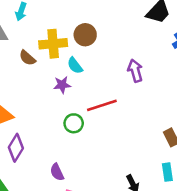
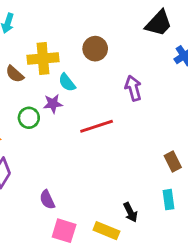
brown circle: (85, 35) -> (95, 49), moved
green circle: (74, 123) -> (29, 118), moved

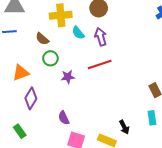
brown semicircle: (15, 74) -> (42, 39), moved
purple arrow: (133, 88) -> (101, 37), moved
purple star: (53, 104) -> (68, 77), moved

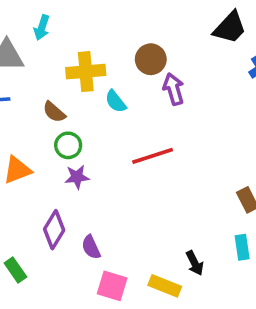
purple arrow: (101, 37) -> (174, 89), moved
purple star: (68, 77) -> (77, 177), moved
purple diamond: (31, 98) -> (54, 230), moved

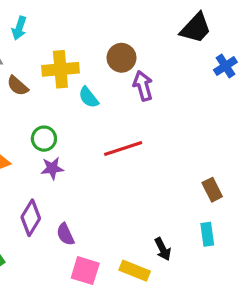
brown semicircle: (54, 112) -> (18, 86), moved

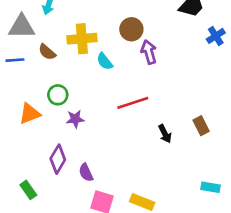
green circle: (44, 139) -> (58, 95), moved
brown rectangle: (212, 190) -> (201, 126), moved
cyan rectangle: (207, 234) -> (210, 187), moved, turned -72
black arrow: (163, 249) -> (165, 134), moved

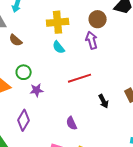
brown circle: (131, 29) -> (98, 19), moved
yellow cross: (82, 39) -> (58, 22), moved
purple semicircle: (86, 173) -> (72, 123), moved

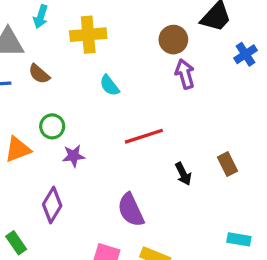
yellow cross: (58, 22) -> (88, 35), moved
purple arrow: (92, 40) -> (185, 74), moved
purple semicircle: (72, 123) -> (131, 210), size x1.5

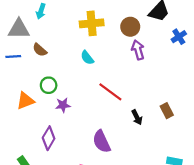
yellow cross: (88, 35) -> (92, 23), moved
red line: (144, 136) -> (110, 92), turned 55

